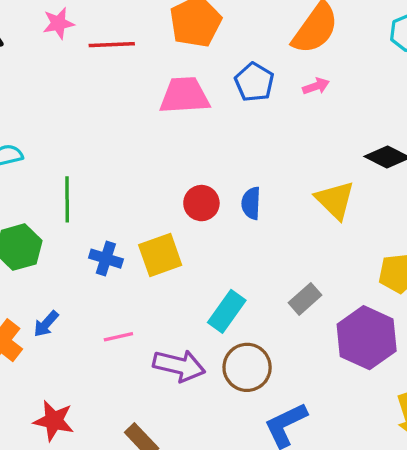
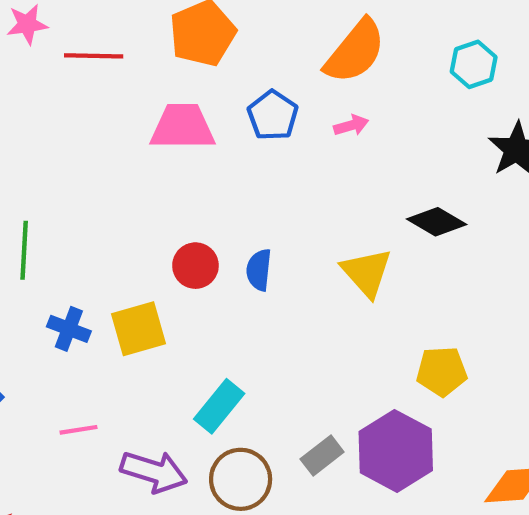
gray rectangle: (305, 299) -> (322, 456), moved

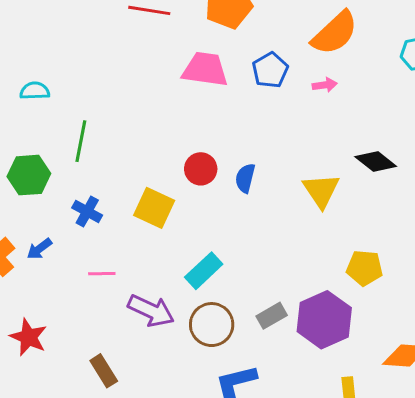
blue cross: (69, 329) -> (87, 211), moved
yellow square: (138, 329) -> (154, 208), turned 33

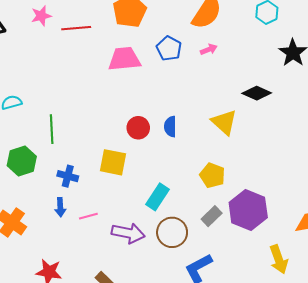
blue arrow: (39, 249) -> (60, 207), moved, turned -42
yellow pentagon: (365, 268) -> (212, 175), moved, turned 30

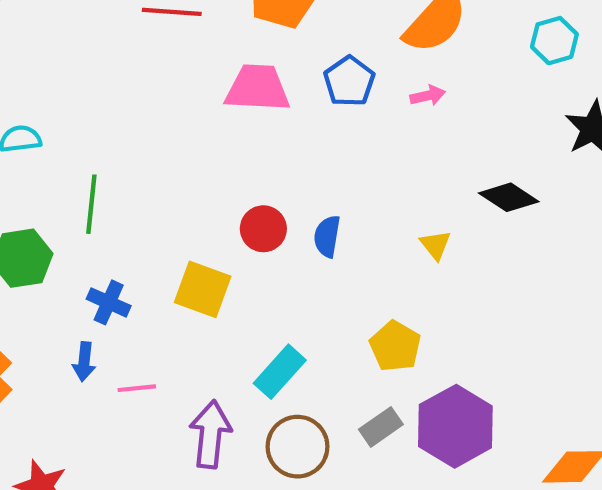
yellow triangle: (224, 122) -> (436, 245), size x0.6
purple arrow: (128, 233) -> (210, 434), turned -104

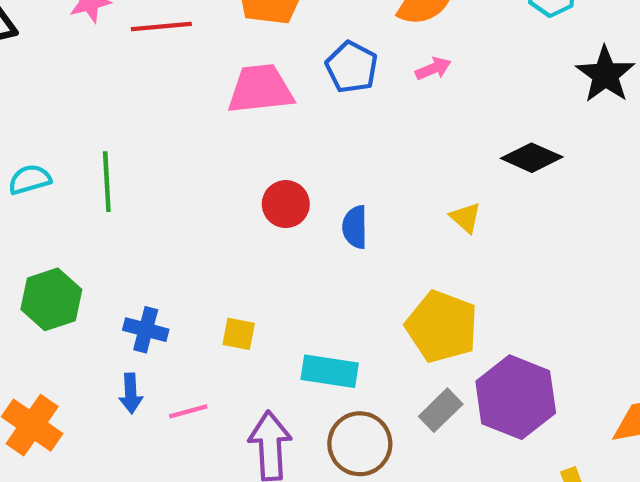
green line: (91, 204) -> (107, 182), moved
red circle: (263, 229) -> (286, 204), moved
yellow square: (203, 289) -> (239, 334), moved, size x0.6
yellow pentagon: (395, 346) -> (442, 327), size x1.4
cyan rectangle: (280, 372) -> (330, 371), turned 66

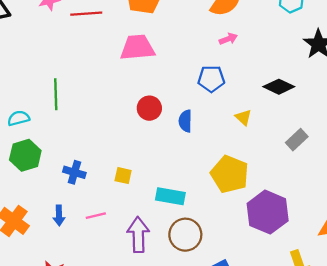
blue pentagon: (352, 67) -> (211, 79), moved, turned -30
cyan semicircle: (30, 179) -> (19, 118), moved
blue arrow: (131, 393) -> (59, 215), moved
gray rectangle: (441, 410) -> (297, 140), moved

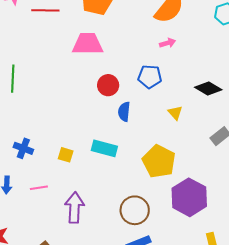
red circle: (149, 108) -> (108, 85), moved
cyan rectangle: (170, 196) -> (104, 148), moved
brown circle: (185, 235) -> (135, 210), moved

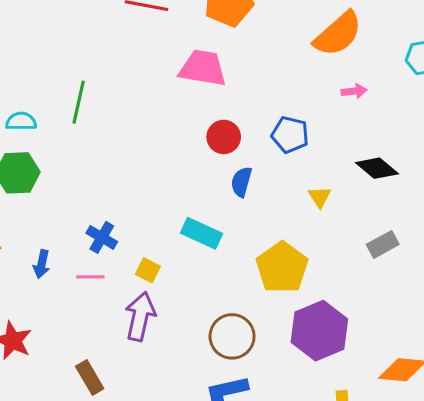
pink arrow: (168, 43) -> (354, 91), moved
blue cross: (23, 148) -> (102, 237), moved
yellow square: (66, 155) -> (148, 270), moved

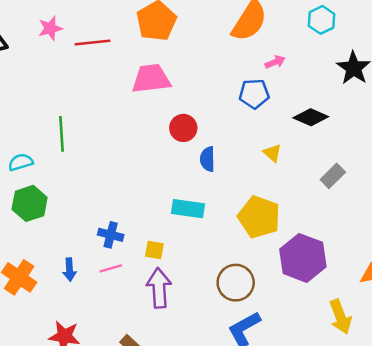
blue pentagon: (290, 135) -> (254, 94), moved

